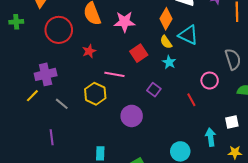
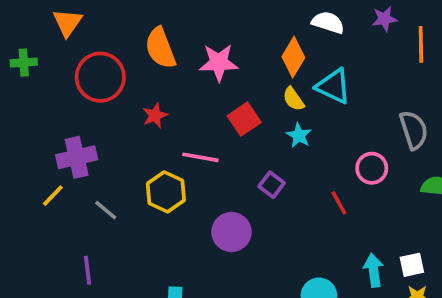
white square: (232, 122) -> (412, 265), moved

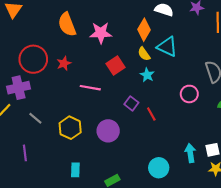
red circle: (100, 77) -> (33, 59), moved
yellow hexagon: (166, 192) -> (70, 128), moved
red line: (339, 203) -> (151, 114), moved

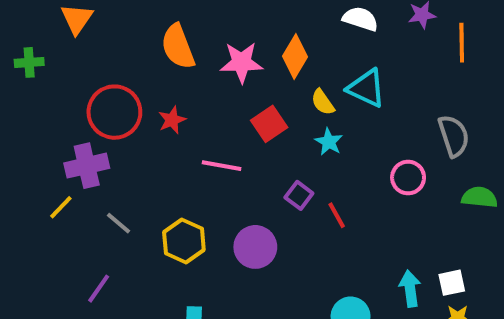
orange diamond: (144, 30) -> (295, 56), moved
purple line: (25, 153) -> (99, 289), turned 42

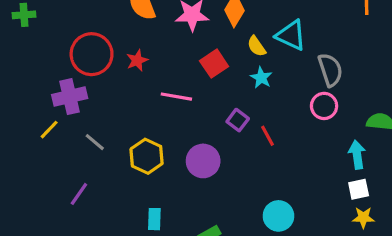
gray semicircle: (454, 136) -> (330, 70), moved
cyan arrow: (410, 289) -> (357, 155), moved

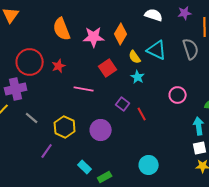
gray semicircle: (330, 70) -> (191, 49), moved
purple line: (79, 194) -> (47, 151), moved
cyan rectangle: (154, 219) -> (85, 167), moved, turned -48

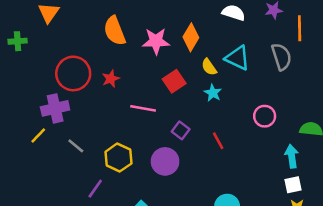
purple square: (123, 104) -> (181, 130), moved

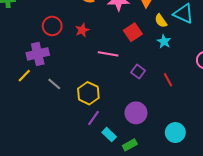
red circle: (73, 73) -> (52, 26), size x0.7
purple circle: (165, 161) -> (136, 113), moved
purple line: (95, 189) -> (94, 118), moved

